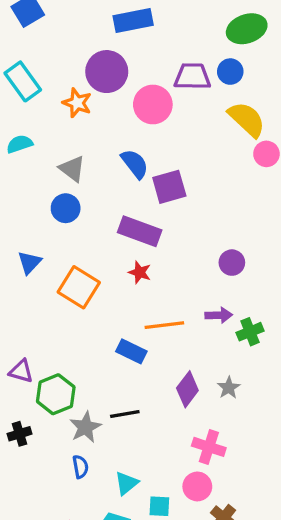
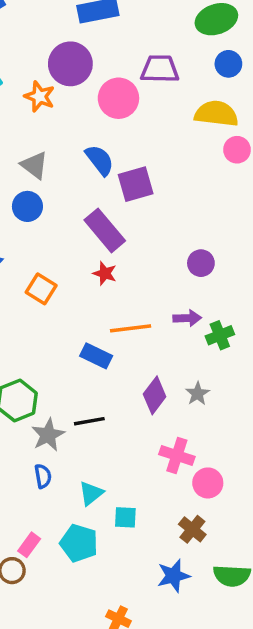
blue circle: (230, 72) -> (228, 64), moved
yellow semicircle: (247, 119) -> (216, 114), turned -36
purple rectangle: (140, 231) -> (105, 230), turned 30
orange square: (79, 287) -> (41, 289), size x0.7
pink circle: (197, 486) -> (208, 483), moved

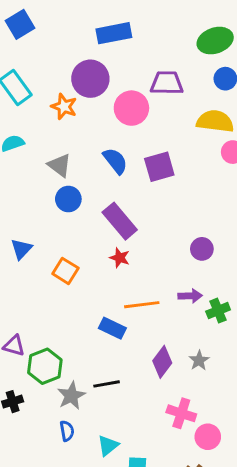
purple square: (136, 184) -> (159, 167), moved
blue circle: (27, 206) -> (68, 199), moved

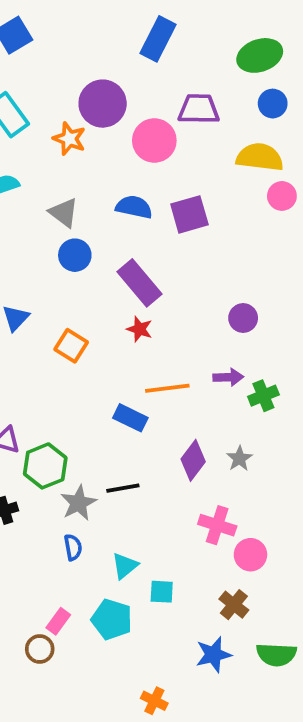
blue rectangle: (114, 33) -> (158, 39), moved, turned -52
blue semicircle: (115, 161) -> (134, 207), turned -40

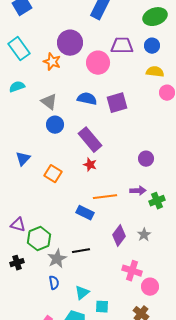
blue circle: (273, 104) -> (152, 46), moved
yellow semicircle: (260, 157) -> (155, 72), size x0.7

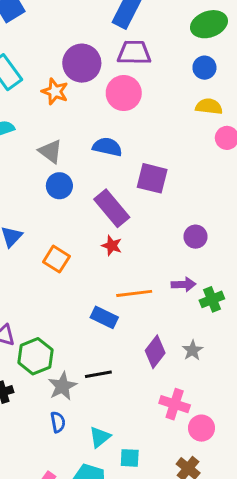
purple trapezoid: (122, 46) -> (134, 53), moved
purple square: (117, 103) -> (152, 178), moved, turned 30

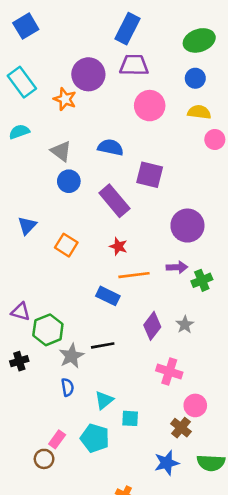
pink circle: (124, 93) -> (150, 106), moved
purple circle: (195, 237) -> (187, 226), size x1.6
red star: (112, 246) -> (118, 246), moved
pink circle: (201, 428) -> (195, 405), moved

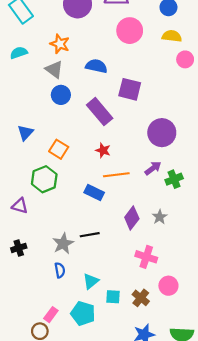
orange star: (65, 99) -> (60, 44), moved
purple arrow: (177, 267) -> (153, 168), turned -35
green hexagon: (48, 330) -> (44, 179), moved
brown cross: (181, 428) -> (141, 298), moved

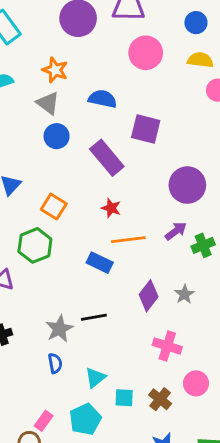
cyan pentagon: (83, 313) -> (85, 419), turned 30

